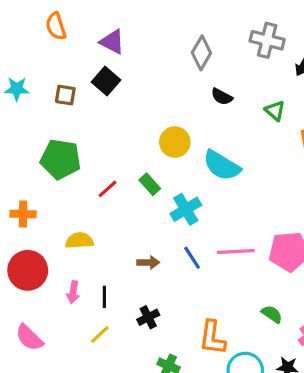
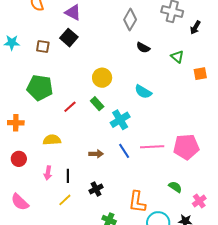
yellow circle: (175, 142) -> (102, 78), moved
cyan semicircle: (222, 165) -> (143, 92), size x0.7
red circle: (28, 270) -> (19, 159), size x0.6

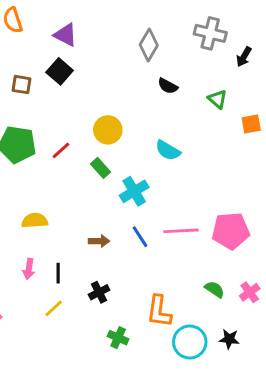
red line: (70, 107) -> (61, 150), moved
pink cross: (199, 201) -> (250, 292), moved

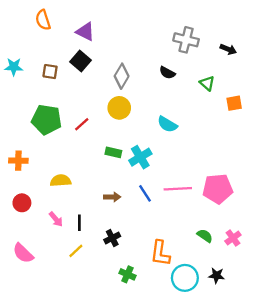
gray cross: (210, 33) -> (186, 40), moved
gray diamond: (149, 45) -> (122, 76), moved
black arrow: (244, 57) -> (228, 49), turned -98
green rectangle: (100, 168) -> (113, 152), moved, turned -35
pink arrow: (29, 269) -> (56, 219), turned -49

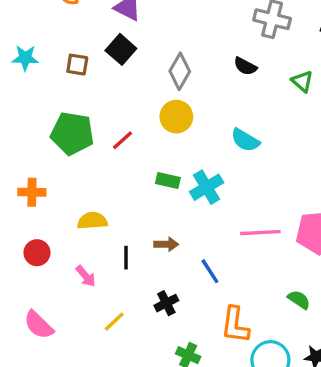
blue line: (145, 193) -> (210, 271), moved
black line: (79, 223) -> (126, 258), moved

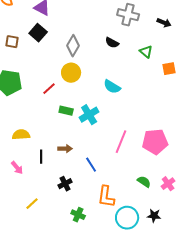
red line: (123, 140) -> (49, 89), moved
pink line: (260, 233) -> (121, 142), turned -65
yellow line: (114, 322) -> (32, 204), moved

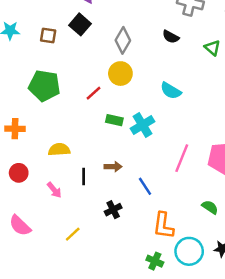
green cross: (78, 215) -> (155, 261), moved

